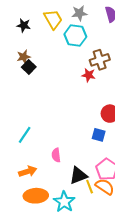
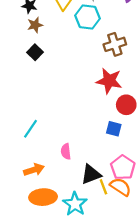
brown star: (24, 57) -> (35, 25), moved
red star: (89, 75) -> (109, 81), moved, size x1.6

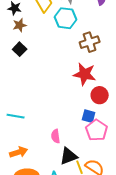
cyan line: (30, 129) -> (16, 116), turned 66
pink semicircle: (66, 151) -> (56, 136), moved
pink pentagon: (123, 167) -> (97, 130), moved

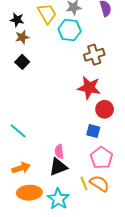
cyan line: (16, 116) -> (18, 131), turned 30
pink pentagon: (97, 130) -> (101, 158), moved
black triangle: (69, 156) -> (58, 167), moved

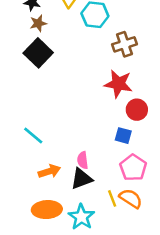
black square: (22, 62) -> (38, 53), size x1.6
orange arrow: (21, 168) -> (49, 171), moved

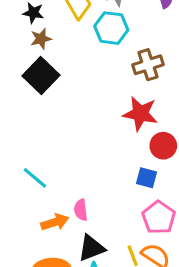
pink semicircle: (83, 160) -> (81, 210), moved
black triangle: (81, 179) -> (91, 248), moved

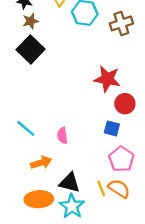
brown cross: (148, 65) -> (121, 23), moved
pink semicircle: (81, 210) -> (62, 135), moved
black triangle: (91, 248) -> (69, 183), turned 35

